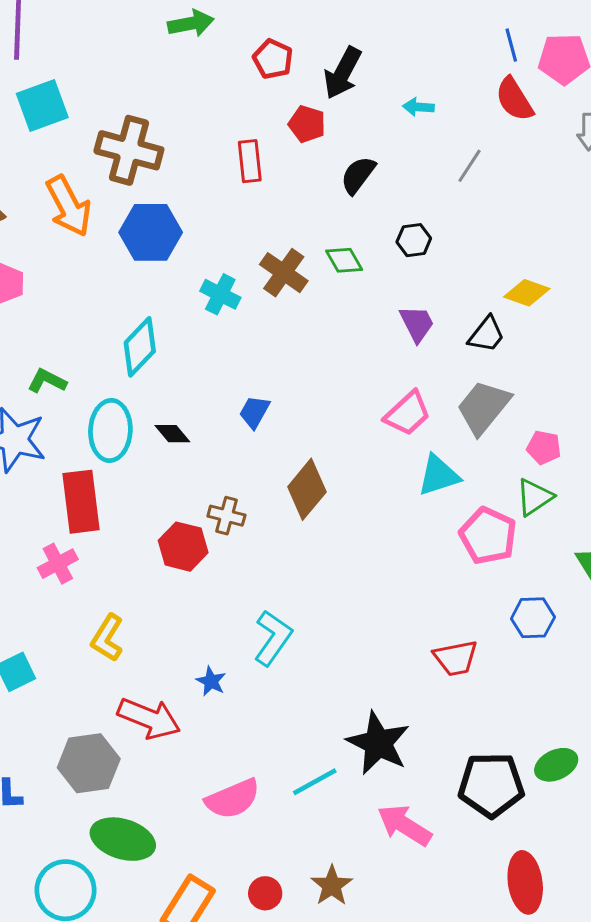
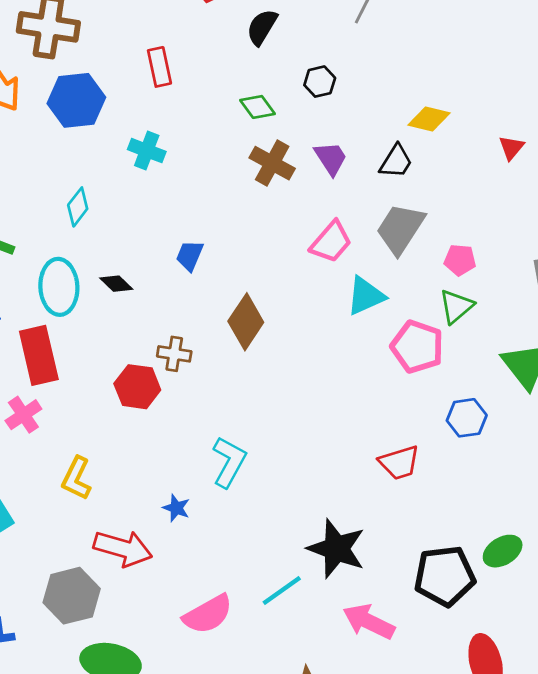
red rectangle: (250, 161) -> (159, 67), moved
brown cross: (284, 273) -> (272, 163), moved
cyan diamond: (140, 347) -> (78, 207), size x0.7

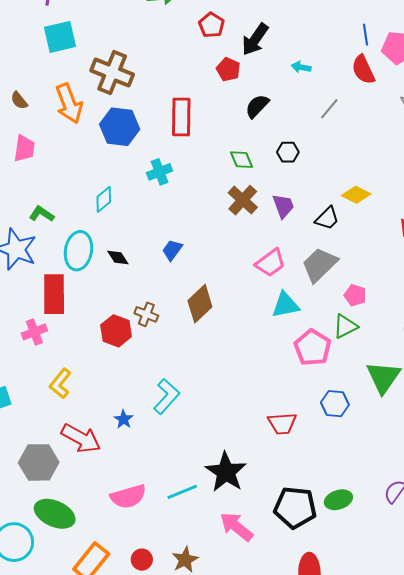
red rectangle: (159, 67) -> (181, 117), size x1.4
cyan cross: (147, 151) -> (160, 172), turned 35

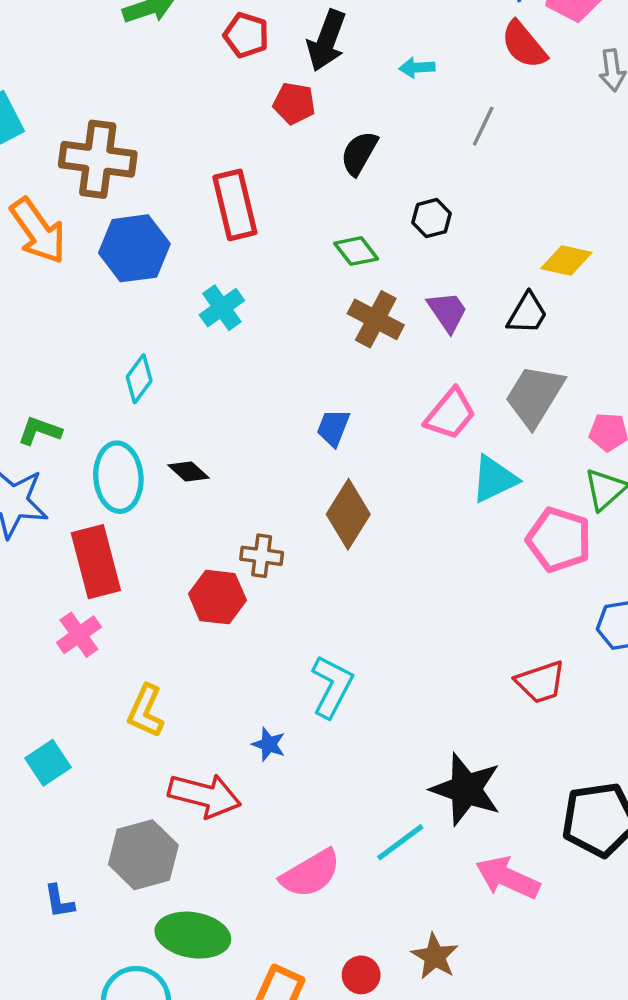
blue trapezoid: (172, 250) -> (333, 428), moved

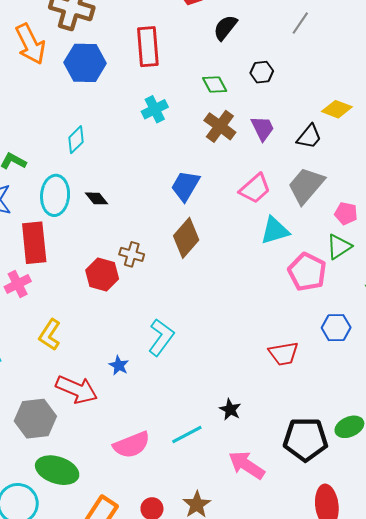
cyan cross: (222, 308) -> (155, 109), moved
blue trapezoid: (333, 428) -> (185, 186), size x1.4
black star: (466, 789) -> (230, 410), size x0.5

